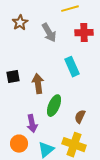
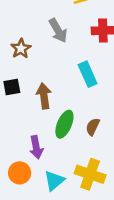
brown star: (20, 23) -> (21, 48), moved
brown semicircle: (80, 117) -> (93, 127), moved

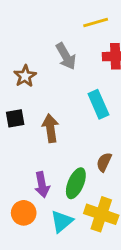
green ellipse: (64, 124) -> (76, 183), moved

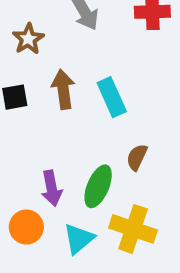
cyan rectangle: (98, 104) -> (112, 97), moved
brown arrow: (50, 128) -> (63, 89), moved

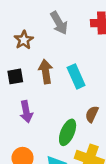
purple arrow: (52, 188) -> (26, 112), moved

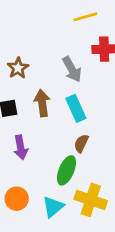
gray arrow: (59, 23) -> (72, 69), moved
brown semicircle: (92, 114) -> (81, 143), moved

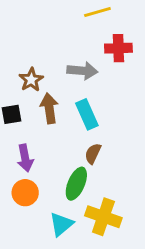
brown star: (18, 68) -> (31, 80), moved
gray arrow: (72, 69) -> (82, 71), turned -55
orange circle: (17, 199) -> (25, 193), moved

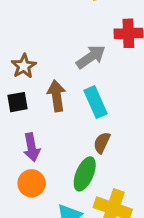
gray arrow: (82, 71) -> (91, 57), turned -40
brown star: (31, 80) -> (24, 66), moved

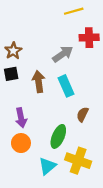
brown star: (24, 66) -> (13, 51), moved
black square: (17, 102) -> (11, 74), moved
brown semicircle: (102, 143) -> (82, 114), moved

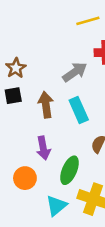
purple arrow: (21, 118) -> (43, 148), moved

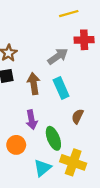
green ellipse: (69, 170) -> (53, 138), turned -45

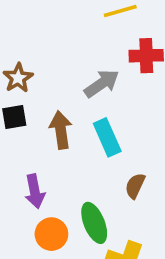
purple arrow: (32, 120) -> (35, 191), moved
orange circle: (16, 145) -> (51, 234), moved

